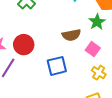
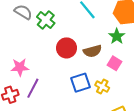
red circle: (24, 45) -> (67, 48), moved
yellow cross: (99, 73) -> (102, 86), moved

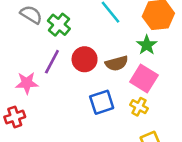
pink square: (115, 63) -> (144, 79), size x1.5
yellow cross: (102, 86) -> (139, 107), moved
purple line: (33, 88) -> (52, 62), moved

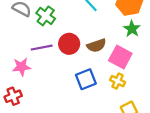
green star: (147, 45) -> (132, 29), moved
purple line: (52, 62) -> (42, 48), turned 55

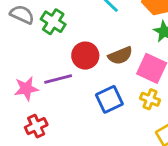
purple line: (42, 48) -> (58, 79), moved
red cross: (13, 96) -> (36, 126), moved

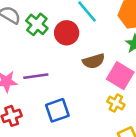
red circle: (85, 56) -> (67, 33), moved
blue square: (109, 99) -> (57, 110), moved

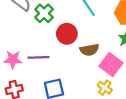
red circle: (67, 33) -> (67, 34), moved

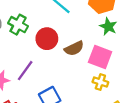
purple line: (39, 57) -> (25, 71), turned -36

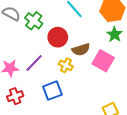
yellow cross: (100, 82) -> (66, 65), moved

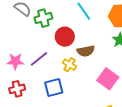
green cross: (34, 21) -> (43, 18), turned 30
pink square: (103, 61) -> (108, 79), moved

